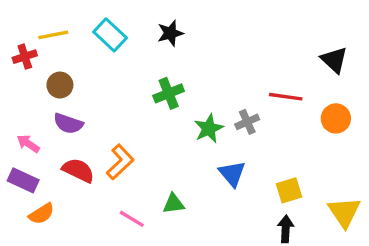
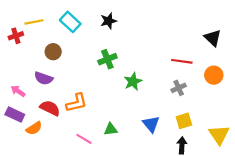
brown circle: (60, 85) -> (53, 52), moved
gray cross: (247, 122) -> (179, 88), moved
orange L-shape: (120, 162) -> (77, 103), turned 30
blue triangle: (232, 174) -> (151, 124), moved
orange semicircle: (42, 214) -> (34, 128), moved

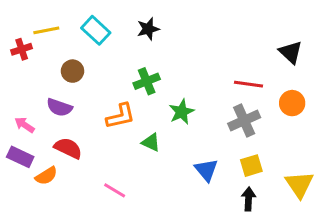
gray cross: (179, 88) -> (244, 121), size x1.5
orange L-shape: (77, 103) -> (121, 116), moved
green triangle: (111, 129) -> (151, 142), moved, turned 32

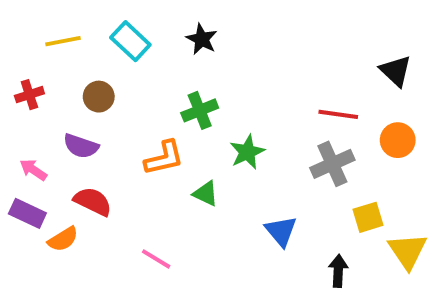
black star: (148, 29) -> (202, 39), turned -30
red cross: (22, 49) -> (29, 95), moved
yellow square: (251, 166) -> (368, 217), moved

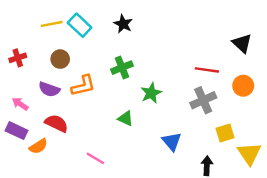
yellow line: (63, 41) -> (52, 24), moved
orange L-shape: (164, 158) -> (83, 86), moved

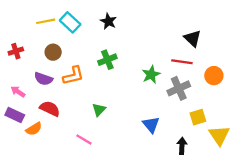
black triangle: (242, 43) -> (193, 38), moved
green star: (151, 93) -> (151, 75), moved
green triangle: (126, 118) -> (99, 110), moved, turned 48

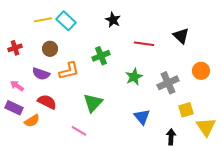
black star: (108, 21) -> (113, 20), moved
red line: (182, 62) -> (144, 44), moved
green star: (151, 75) -> (134, 77), moved
green triangle: (99, 110) -> (93, 103), size x1.5

